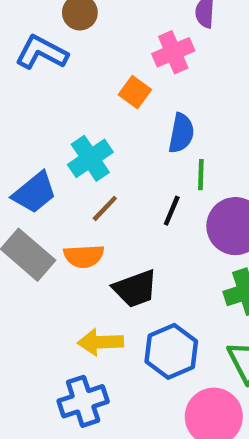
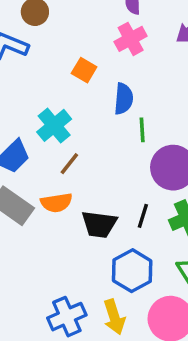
pink cross: (173, 52) -> (131, 39), moved
black line: (172, 211) -> (143, 216), moved
black trapezoid: (135, 289) -> (99, 224), turned 33
yellow arrow: (100, 342) -> (114, 317), moved, turned -100

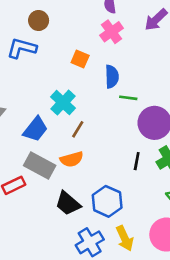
green line: (142, 130) -> (128, 98), turned -72
black trapezoid: (99, 224) -> (68, 203), moved, turned 40
blue hexagon: (132, 271) -> (107, 201), moved

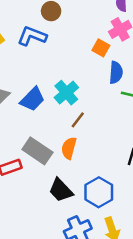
orange square: (80, 59) -> (101, 48), moved
blue trapezoid: (35, 129) -> (32, 99), moved
orange semicircle: (72, 159) -> (69, 148), turned 115

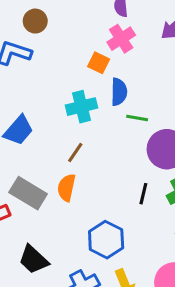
cyan cross: (66, 93) -> (81, 107), moved, turned 30
black trapezoid: (61, 190) -> (33, 260), moved

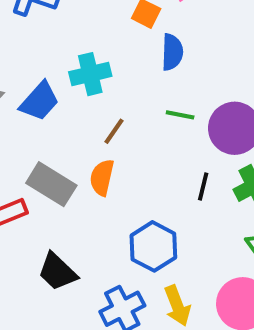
cyan cross: (81, 107) -> (90, 74), moved
green line: (137, 118) -> (180, 115), moved

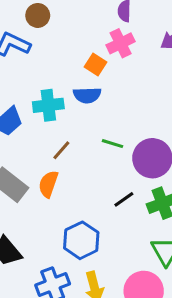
blue semicircle: (172, 52) -> (87, 95), moved, turned 80
black line: (203, 187) -> (124, 199), turned 35

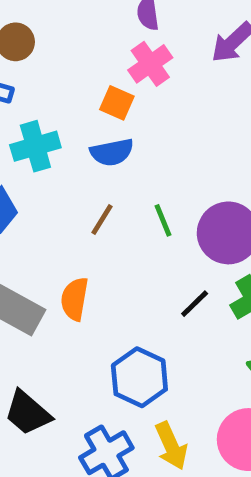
cyan cross: (48, 105) -> (35, 146), moved
green line: (112, 144) -> (163, 220), turned 60
brown line: (61, 150) -> (102, 219), moved

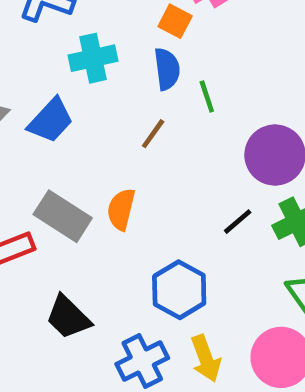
blue semicircle: (112, 152) -> (167, 69), turned -90
green line: (163, 220) -> (207, 97), moved

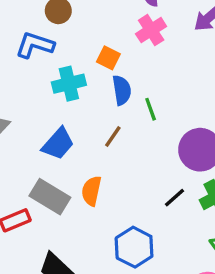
orange square: (175, 21) -> (108, 58), moved
blue trapezoid: (51, 120) -> (58, 144), moved

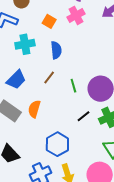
orange square: (108, 58) -> (49, 21), moved
green line: (151, 109) -> (73, 86), moved

